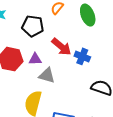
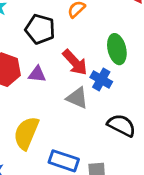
green ellipse: (88, 15) -> (117, 49), moved
gray triangle: (47, 75) -> (77, 98), moved

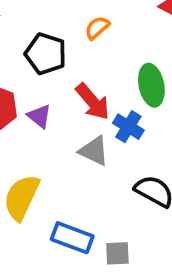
purple triangle: (37, 74) -> (39, 116), turned 30

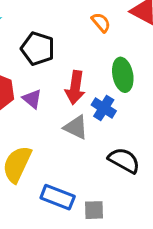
orange semicircle: (97, 28) -> (101, 22), moved, turned 90
red arrow: (93, 102) -> (75, 88), turned 48

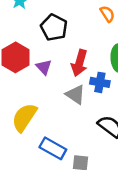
blue cross: (104, 108) -> (100, 82), turned -30

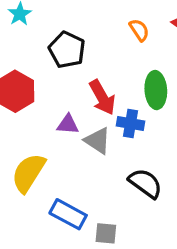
red arrow: (79, 63) -> (102, 97), turned -45
purple triangle: (44, 67) -> (68, 124), moved, turned -42

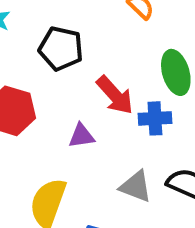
gray triangle: (98, 141) -> (136, 187), moved

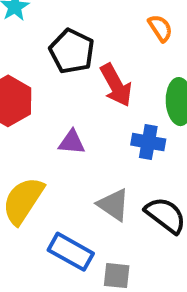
red arrow: (115, 95) -> (116, 85), moved

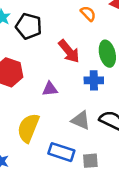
black pentagon: (72, 51) -> (29, 26), moved

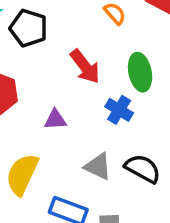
blue cross: (94, 80) -> (119, 110), turned 30

